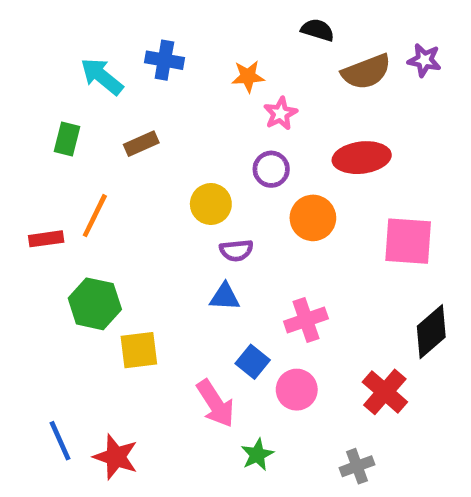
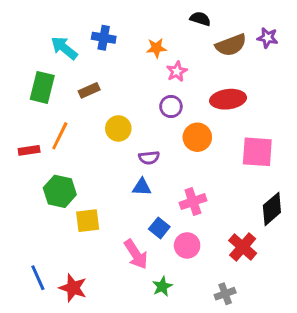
green rectangle: (67, 139) -> (42, 87), size x1.5
yellow circle: (211, 204) -> (118, 128), moved

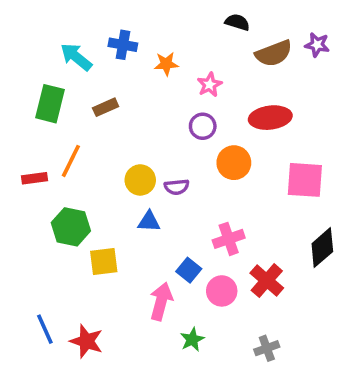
orange star: (156, 48) -> (166, 64), moved
yellow circle: (118, 128) -> (140, 180), moved
blue triangle: (142, 187) -> (149, 222), moved
red cross: (243, 247) -> (267, 281), moved
pink arrow: (136, 254) -> (161, 301), turned -132

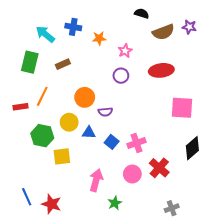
orange circle: (234, 163) -> (85, 97), moved
yellow circle: (140, 180) -> (69, 122), moved
blue square: (189, 270) -> (112, 142), moved
gray cross: (267, 348) -> (172, 208), moved

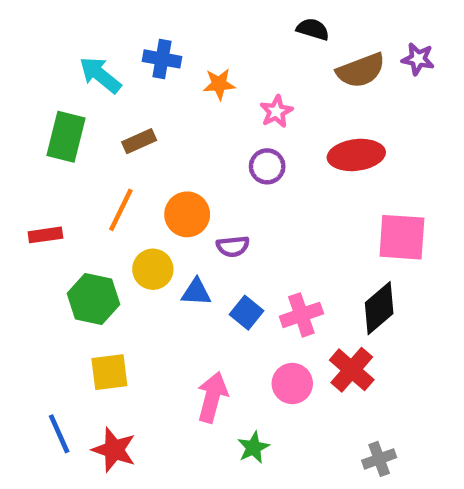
orange line: (42, 96) -> (121, 210), moved
black diamond: (192, 148) -> (379, 308), moved
yellow square: (62, 156) -> (109, 372), moved

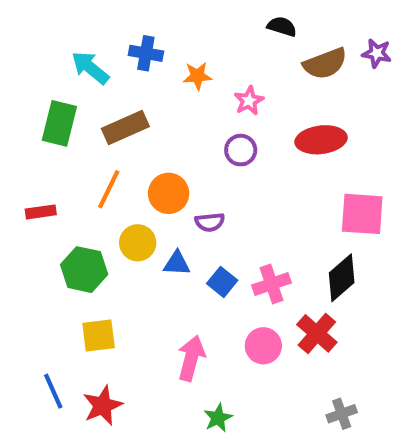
brown rectangle: (139, 141) -> (125, 127), size x1.5
green star: (253, 448) -> (218, 418), moved
red star: (114, 450) -> (103, 406), turned 30

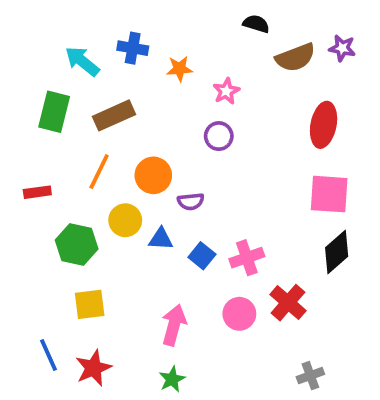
red ellipse: (321, 140) -> (324, 125), moved, turned -72
black diamond: (342, 278) -> (337, 252), moved
green star: (218, 418) -> (172, 379), moved

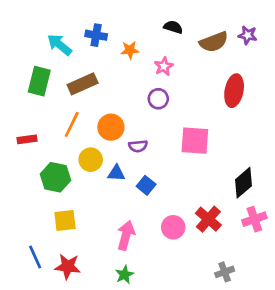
black semicircle: (256, 24) -> (173, 27), moved
pink square: (329, 194) -> (195, 141), moved
pink cross: (247, 258) -> (254, 219), moved
red star: (93, 368) -> (68, 267), turned 30

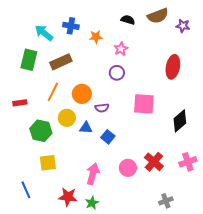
brown semicircle: (214, 42) -> (158, 16), moved
black diamond: (244, 183) -> (180, 121), moved
red star: (68, 267) -> (68, 197), moved

